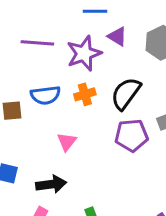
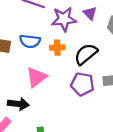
pink triangle: (67, 142) -> (36, 77), size x1.5

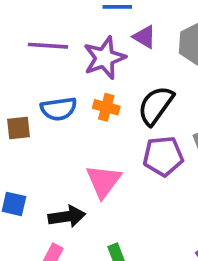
orange cross: (57, 48) -> (106, 107), turned 32
pink triangle: (36, 77) -> (103, 181), moved

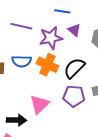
orange cross: (106, 107) -> (47, 65), size x1.5

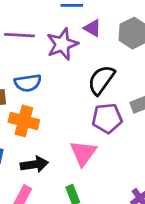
orange cross: (47, 65) -> (24, 121), moved
pink triangle: (39, 104) -> (83, 153), moved

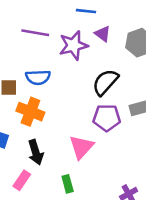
black arrow: (34, 164) -> (36, 152), turned 75

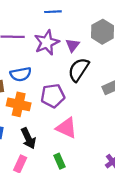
purple triangle: (103, 34) -> (73, 45), moved, turned 40
purple pentagon: (107, 118) -> (53, 96), moved
pink triangle: (81, 147) -> (67, 128), turned -40

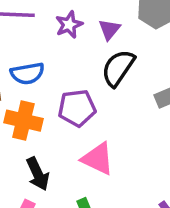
purple star: (47, 43) -> (69, 25), size x0.7

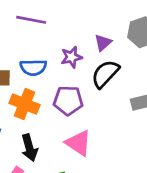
purple star: (69, 25) -> (71, 57), moved

